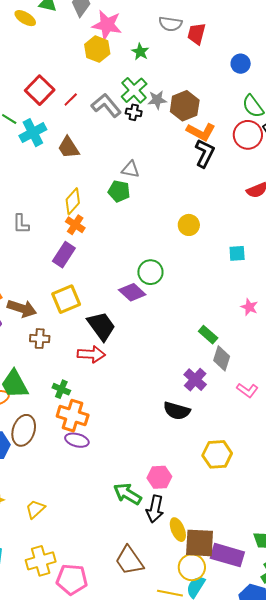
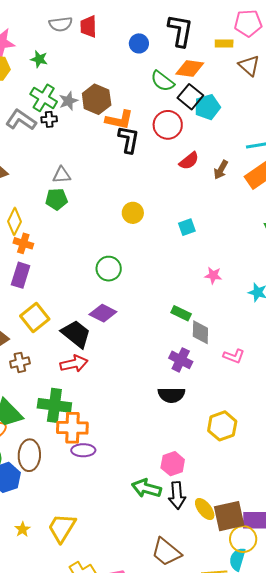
red circle: (248, 135) -> (168, 125), moved
purple diamond: (132, 292) -> (103, 313), moved
green cross: (61, 389) -> (54, 405), size x1.8
yellow trapezoid: (35, 509) -> (62, 528), size x1.5
yellow circle: (192, 567) -> (243, 539), moved

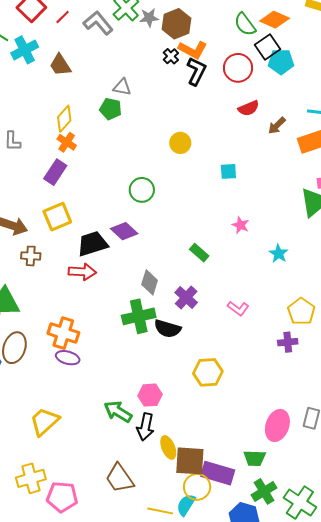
black cross: (49, 119) -> (171, 56), moved, turned 35
gray diamond: (200, 332) -> (150, 282), moved
black trapezoid: (76, 334) -> (92, 244), turned -72
green cross: (54, 405) -> (139, 316), moved, turned -36
yellow trapezoid: (62, 528) -> (44, 421), moved

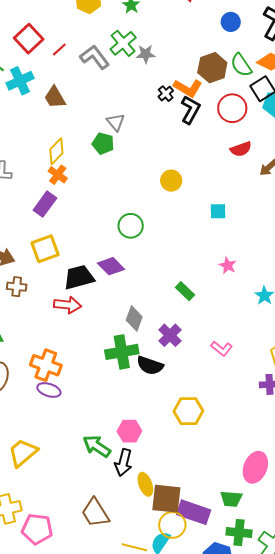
brown hexagon: (177, 24) -> (212, 68), moved
gray triangle: (122, 87) -> (116, 122), turned 36
green cross: (264, 491) -> (239, 532), turned 35

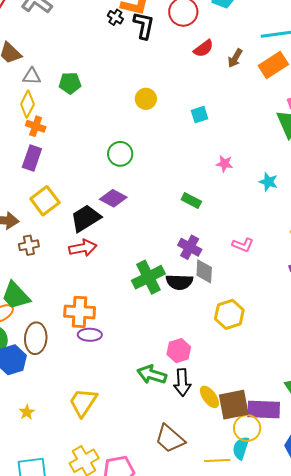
gray triangle: (116, 122) -> (32, 76), moved, turned -30
gray diamond: (134, 318) -> (204, 271), moved

